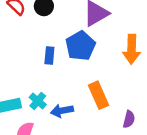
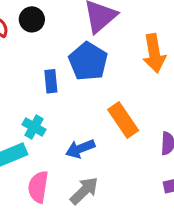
cyan cross: (38, 101) -> (34, 127), moved

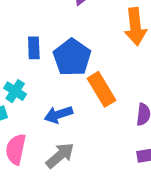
blue pentagon: (88, 61) -> (72, 57), moved

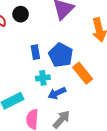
cyan cross: (15, 91) -> (43, 78), moved, turned -32

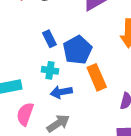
blue rectangle: (35, 52) -> (49, 39), turned -32

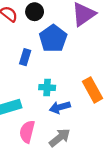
blue rectangle: (49, 39) -> (25, 57), moved, turned 49
blue pentagon: (77, 50) -> (53, 39), moved

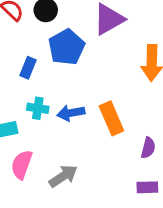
cyan cross: (47, 87) -> (38, 108), moved
blue arrow: (60, 107) -> (71, 113), moved

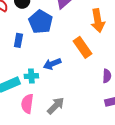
cyan cross: (38, 108) -> (31, 76), moved
orange rectangle: (111, 118) -> (83, 47), moved

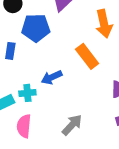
blue pentagon: (41, 22) -> (36, 28), turned -30
gray arrow: (56, 106) -> (72, 125), moved

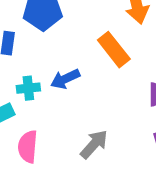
cyan cross: (27, 93) -> (28, 88), moved

